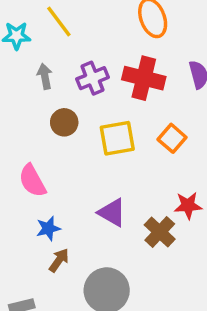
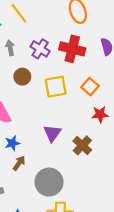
purple cross: (92, 78) -> (40, 49), turned -36
red star: (188, 205) -> (100, 114), moved
purple triangle: (112, 213) -> (52, 133), turned 36

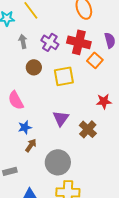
orange square: (90, 87) -> (95, 60), moved

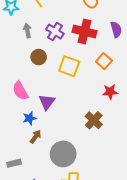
orange square: (95, 60) -> (104, 61), moved
yellow square: (64, 76) -> (69, 66), turned 30
purple triangle: (61, 118) -> (47, 102), moved

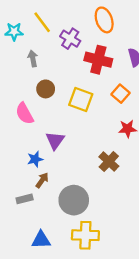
purple cross: (55, 32) -> (70, 39), moved
pink semicircle: (20, 91) -> (25, 114), moved
gray rectangle: (14, 163) -> (25, 199), moved

